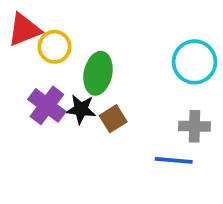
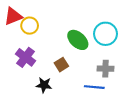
green ellipse: (98, 73) -> (78, 40), moved, turned -60
black star: (81, 109) -> (44, 85), moved

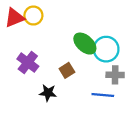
yellow circle: (30, 26) -> (33, 16), moved
cyan circle: (105, 34) -> (106, 49), moved

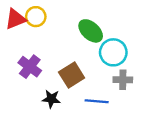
green ellipse: (85, 44) -> (91, 31), moved
brown square: (67, 70) -> (72, 75), size x1.5
blue line: (103, 95) -> (97, 101), moved

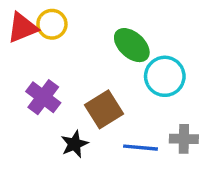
gray cross: (123, 80) -> (184, 139), moved
black star: (51, 99) -> (74, 144), turned -30

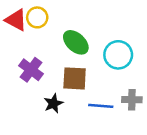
red triangle: (22, 28) -> (16, 20), turned 50
green ellipse: (132, 45) -> (76, 42), moved
brown square: (104, 109) -> (75, 78), turned 35

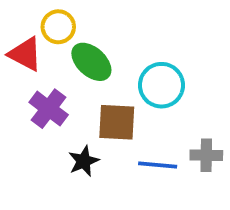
red triangle: (16, 20) -> (25, 54), moved
green ellipse: (76, 42) -> (91, 62), moved
cyan circle: (118, 55) -> (161, 85), moved

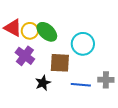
yellow circle: (58, 27) -> (30, 31), moved

